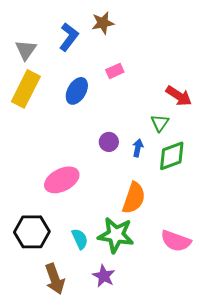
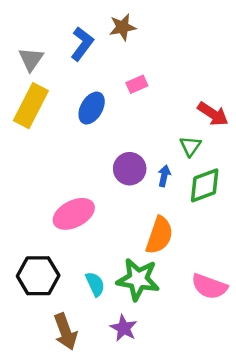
purple circle: (109, 142) -> (130, 169), size x1.4

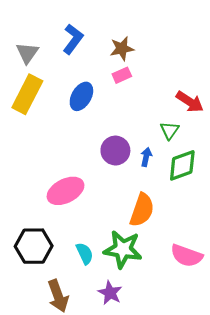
brown star: (123, 27) -> (122, 49), moved

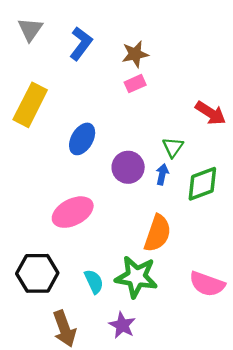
gray triangle: (27, 53) -> (30, 29), moved
blue ellipse: (81, 96) -> (82, 139), moved
green triangle: (170, 130) -> (173, 147), moved

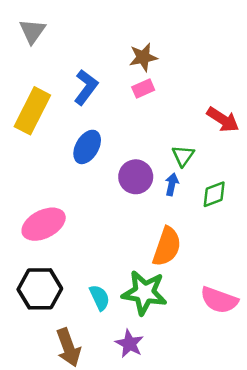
blue L-shape: (81, 44) -> (86, 87), moved
green diamond: (202, 184) -> (214, 194), size x0.7
pink ellipse: (73, 212) -> (44, 224), moved

